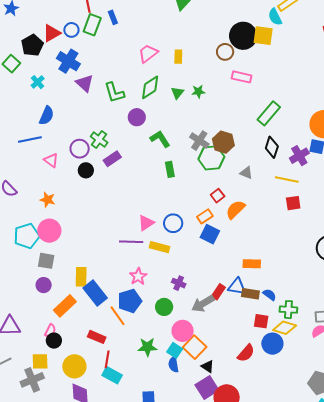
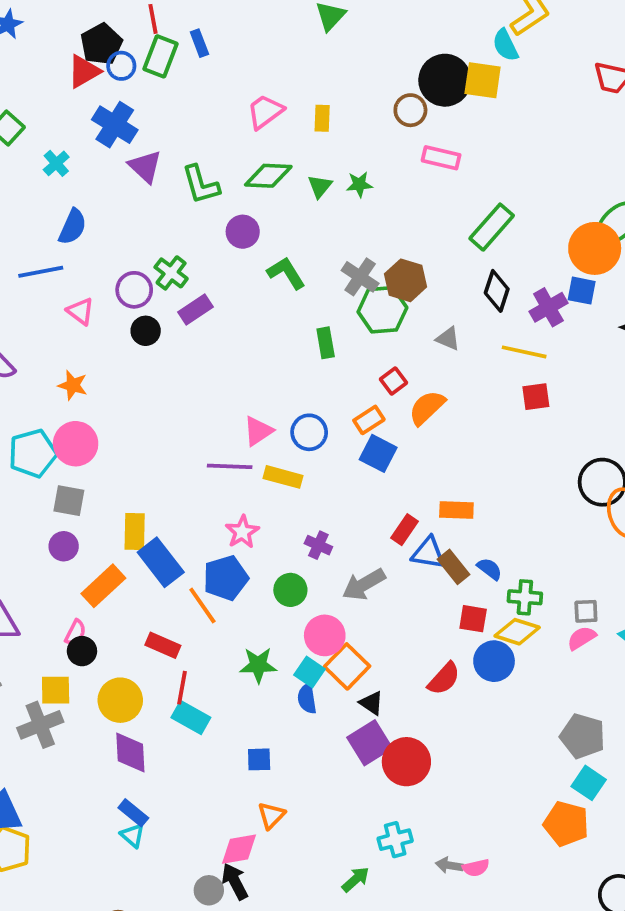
black pentagon: (32, 45) -> (101, 44), moved
green diamond: (150, 87) -> (268, 176), turned 35
green rectangle: (170, 169) -> (326, 343), moved
red rectangle: (218, 292) -> (405, 530), moved
brown rectangle: (250, 294) -> (454, 567), turned 42

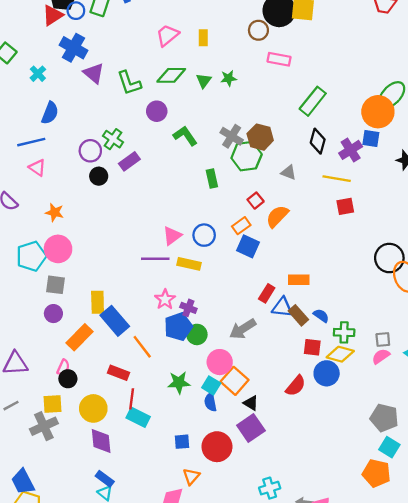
pink triangle: (80, 311) -> (37, 168), moved
purple cross: (318, 545) -> (188, 308), moved
blue pentagon: (226, 578) -> (178, 327), moved
red circle: (406, 762) -> (217, 447), moved

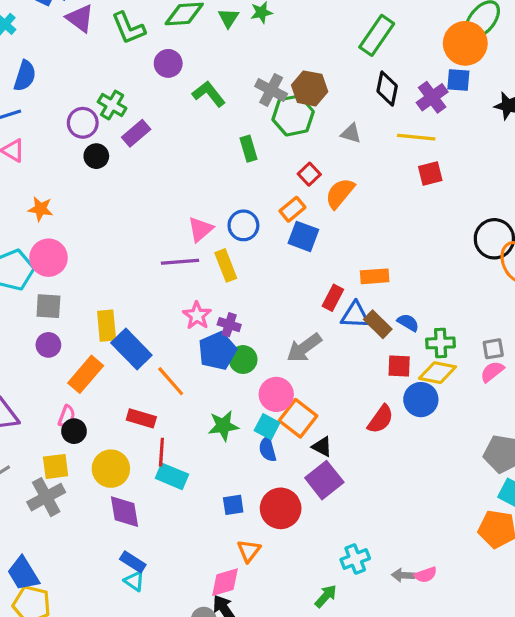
yellow rectangle: (189, 264) -> (226, 265), turned 60

